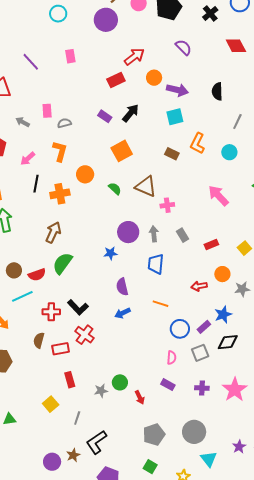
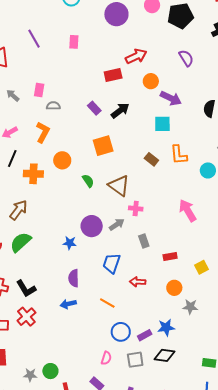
orange L-shape: (198, 143) -> (179, 155), turned -45
gray arrow: (154, 234) -> (117, 224), moved, turned 49
red arrow: (199, 286) -> (138, 282), moved

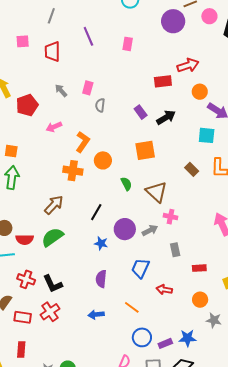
gray semicircle: (53, 106) -> (100, 105), turned -88
orange L-shape: (43, 132) -> (83, 142), moved
black line: (12, 159) -> (96, 212), moved
blue arrow: (68, 304) -> (96, 315), moved

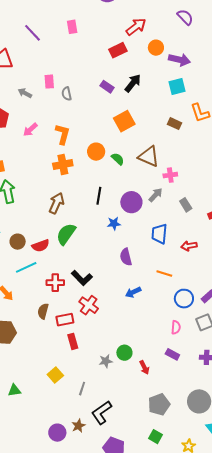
orange circle: (103, 160) -> (96, 152), moved
red rectangle: (21, 350) -> (73, 341), moved

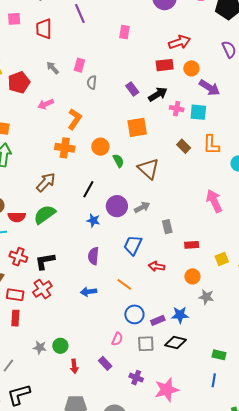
pink rectangle: (72, 27) -> (124, 32), moved
red rectangle: (118, 50) -> (165, 65), moved
pink cross: (170, 175) -> (177, 109), moved
black L-shape: (82, 278) -> (45, 261), turned 105

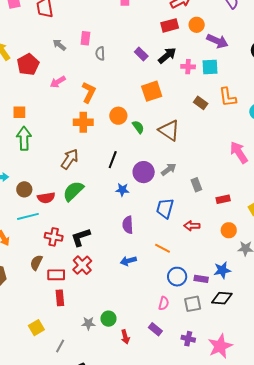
purple rectangle: (158, 320) -> (201, 279), turned 40

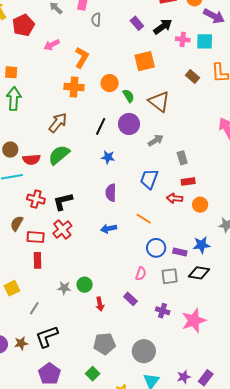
purple circle: (144, 172) -> (129, 124), moved
red rectangle: (223, 199) -> (188, 181), moved
orange circle: (229, 230) -> (200, 205), moved

